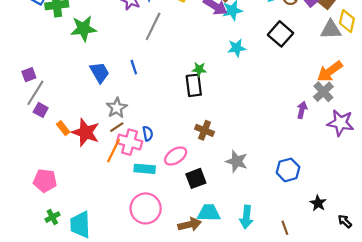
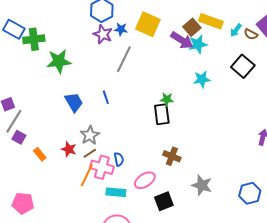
red star: (86, 132) -> (69, 149), moved, size x0.6

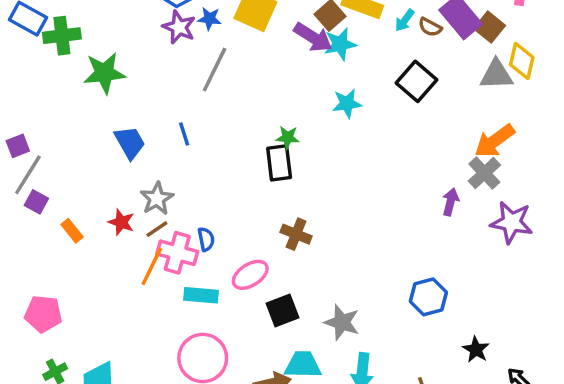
gray star: (202, 185) -> (342, 322), moved

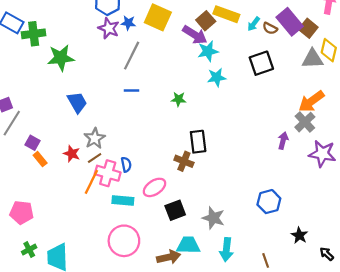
cyan star: (340, 44) -> (208, 51), moved
black square: (417, 81) -> (261, 63), turned 30
blue line: (184, 134) -> (132, 90), moved, turned -72
black rectangle: (279, 163) -> (198, 142), moved
purple square: (36, 202) -> (32, 143), moved

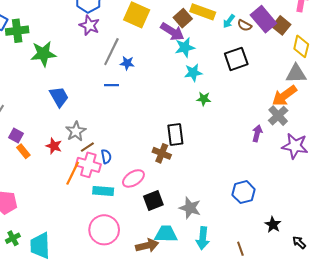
blue star: (128, 23) -> (127, 63), moved
gray triangle: (313, 59) -> (296, 74), moved
green star: (178, 99) -> (204, 99), moved
brown line: (95, 158) -> (87, 147), moved

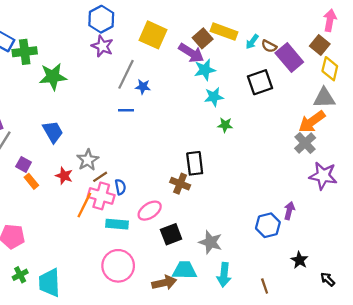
purple rectangle: (263, 19) -> (289, 57), moved
brown square: (281, 25) -> (320, 45), moved
blue trapezoid: (59, 97) -> (53, 132), moved
purple arrow: (257, 133) -> (289, 211), moved

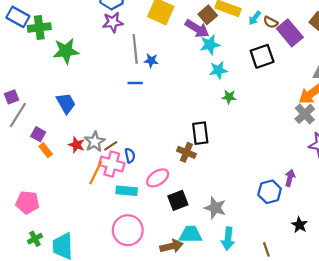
purple star: (102, 46) -> (113, 22), turned -30
gray line: (126, 74) -> (135, 49), turned -32
gray star: (88, 160) -> (95, 142), moved

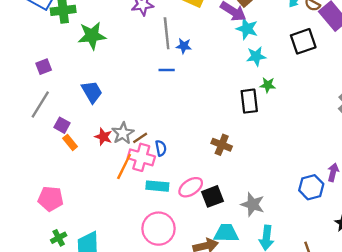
cyan star: (210, 45) -> (247, 29), turned 30
purple square: (12, 97) -> (44, 67), moved
black rectangle: (200, 133) -> (249, 101), moved
pink ellipse: (158, 178) -> (191, 187), moved

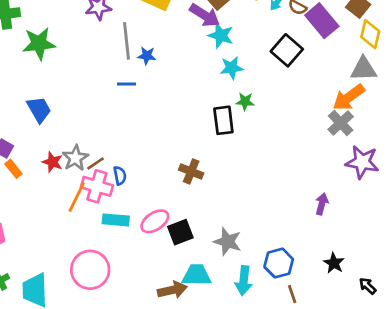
black square: (303, 41) -> (287, 50), turned -30
blue hexagon: (311, 187) -> (279, 263), moved
pink circle: (159, 229) -> (90, 270), moved

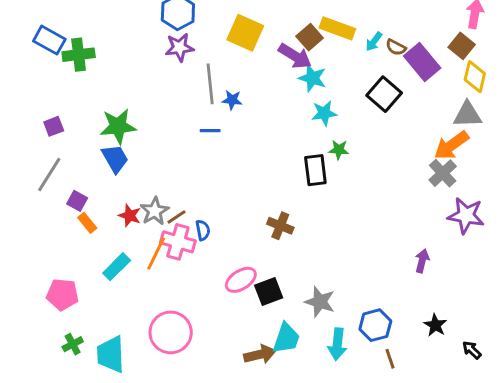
green star: (39, 44) -> (118, 126), moved
cyan rectangle: (116, 220) -> (117, 267), moved, turned -50
cyan trapezoid: (197, 275) -> (286, 338), turned 108

